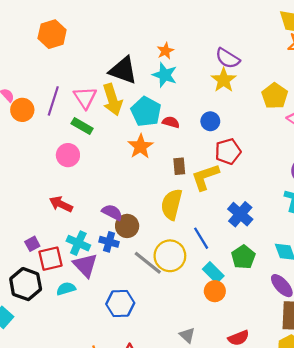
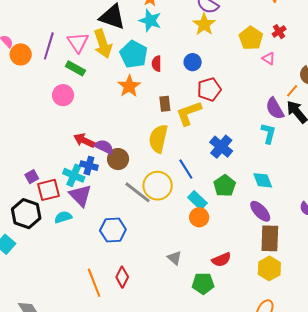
red semicircle: (171, 122) -> (157, 64), turned -105
red arrow: (61, 204) -> (84, 140), moved
blue cross: (109, 242) -> (89, 166), moved

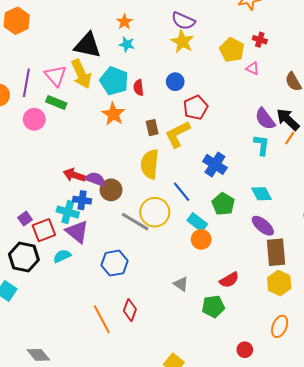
cyan star: (150, 21) -> (127, 44), size x0.7
red cross: (279, 32) -> (260, 40), turned -32
orange line: (292, 91) -> (290, 138), moved
pink circle: (63, 95) -> (34, 119), moved

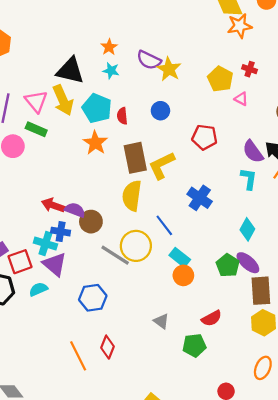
purple semicircle: (183, 21) -> (149, 60), moved
red pentagon: (196, 107) -> (205, 137), moved, turned 30
brown rectangle: (152, 128) -> (135, 158), size x1.8
cyan diamond: (262, 194) -> (247, 229), turned 55
green pentagon: (223, 204) -> (228, 265), moved

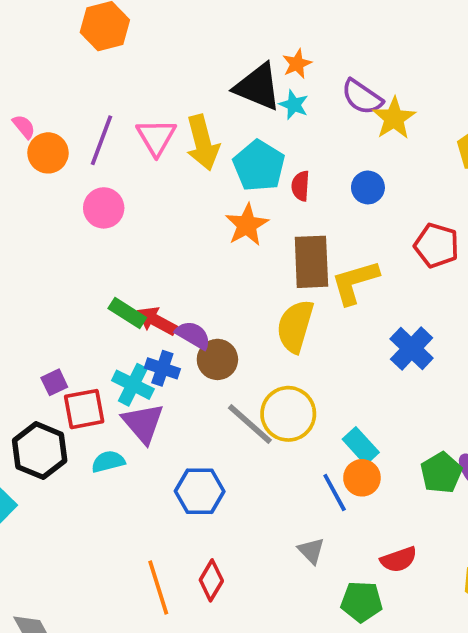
black triangle: (70, 71) -> (258, 87), moved
green rectangle: (36, 129) -> (127, 313), moved
blue line: (164, 225) -> (335, 493), moved

